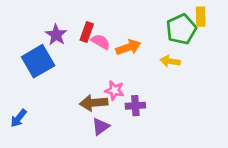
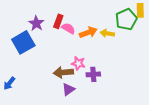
yellow arrow: (170, 61) -> (107, 33), moved

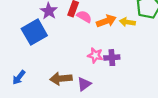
brown arrow: (63, 72) -> (61, 79), moved
purple cross: (93, 74) -> (112, 58), moved

